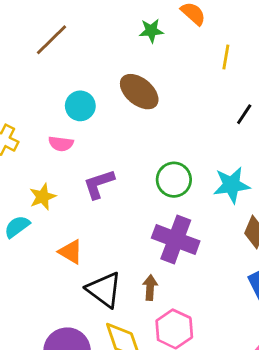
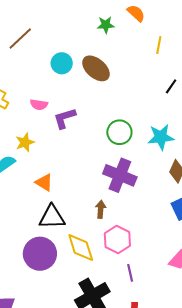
brown line: (51, 40) -> (20, 38), moved
cyan circle: (80, 106) -> (62, 63), moved
purple L-shape: (99, 184) -> (65, 118), moved
black triangle: (104, 290) -> (52, 217), moved, turned -40

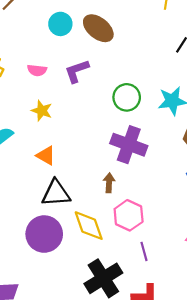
purple L-shape: (65, 118) -> (77, 71), moved
yellow star: (25, 142) -> (42, 111), moved, turned -30

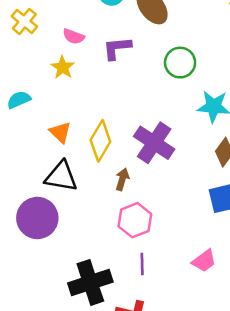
green circle: (127, 97) -> (180, 63), moved
yellow star: (42, 111) -> (63, 67), moved
yellow diamond: (89, 226) -> (100, 141), moved, turned 36

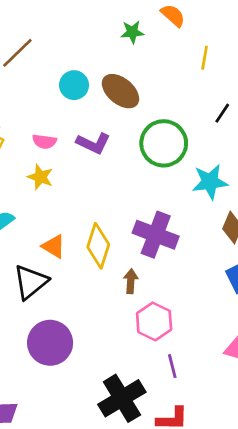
purple L-shape: (117, 48) -> (93, 143), turned -136
green circle: (180, 63) -> (164, 143), size x1.4
black triangle: (61, 176) -> (31, 282), moved, turned -36

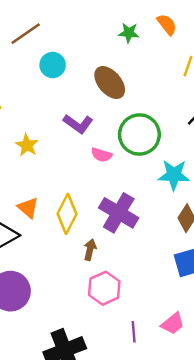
cyan circle: (74, 85) -> (53, 65), moved
pink semicircle: (44, 141) -> (101, 155), moved
purple line: (172, 366) -> (134, 332), moved

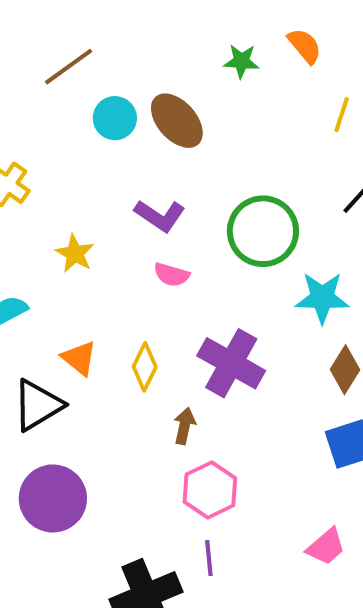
brown ellipse: (110, 83) -> (177, 121), moved
pink semicircle: (101, 155) -> (172, 275), moved
yellow diamond: (67, 214) -> (145, 367), size x0.7
purple line: (134, 332) -> (209, 558), moved

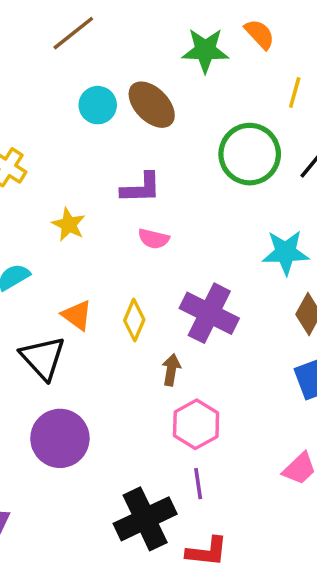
green star: (241, 61) -> (205, 50), size x1.5
brown line: (69, 67) -> (73, 33), moved
purple L-shape: (160, 216) -> (141, 188), turned -33
green circle: (263, 231) -> (250, 154), moved
black triangle: (38, 405) -> (43, 358), turned -39

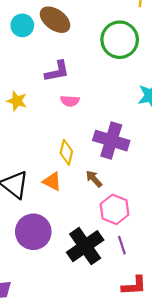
orange triangle: (77, 315) -> (52, 181), moved
brown arrow: (171, 370) -> (94, 179), turned -42
black cross: (145, 519) -> (85, 246), moved

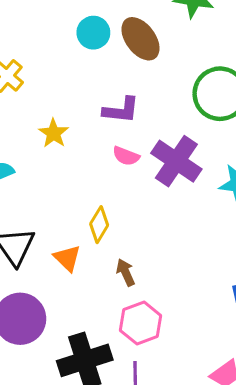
purple cross: (111, 141) -> (176, 161), moved

